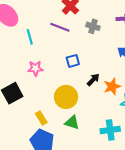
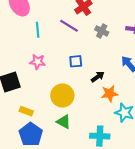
black arrow: (93, 80) -> (98, 77), moved
yellow rectangle: (41, 118) -> (26, 111), moved, turned -48

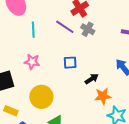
gray cross: (102, 31) -> (88, 29), moved
yellow circle: (62, 95) -> (41, 97), moved
yellow rectangle: (26, 111) -> (11, 111), moved

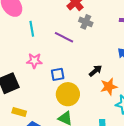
purple line: (65, 27) -> (64, 37), moved
blue square: (70, 63) -> (58, 74), moved
yellow circle: (41, 97) -> (68, 94), moved

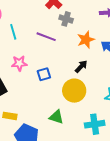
orange star: (109, 87) -> (86, 40), moved
yellow circle: (68, 94) -> (74, 91), moved

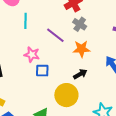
orange star: (86, 40) -> (82, 49), moved
pink star: (19, 63) -> (32, 55), moved

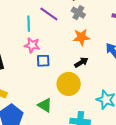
cyan line: (25, 21) -> (29, 24), moved
purple line: (55, 35) -> (49, 14), moved

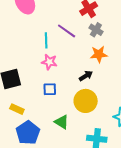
blue square: (43, 61) -> (50, 89), moved
black arrow: (81, 62) -> (86, 76), moved

